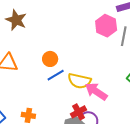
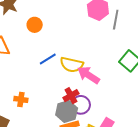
orange circle: (50, 59) -> (35, 25), moved

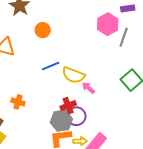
pink arrow: (88, 75) -> (88, 88), size x0.6

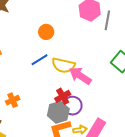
orange circle: (43, 30) -> (46, 32), moved
pink arrow: (88, 88) -> (80, 76), size x1.6
orange cross: (18, 102) -> (13, 100), turned -32

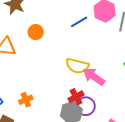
orange circle: (46, 32) -> (36, 32), moved
blue line: (40, 60) -> (79, 22), moved

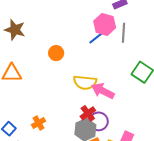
blue line: (79, 22) -> (97, 37), moved
orange circle: (36, 32) -> (56, 53), moved

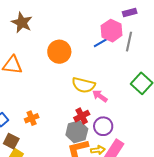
orange circle: (56, 53) -> (59, 52), size x1.5
pink arrow: (103, 91) -> (100, 96), size x0.7
purple circle: (99, 121) -> (103, 126), moved

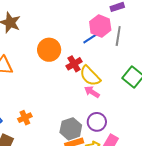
yellow semicircle: (83, 85) -> (90, 76), moved, turned 35
red cross: (82, 116) -> (74, 64), moved

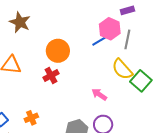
red cross: (74, 64) -> (51, 76), moved
yellow semicircle: (90, 76) -> (122, 69), moved

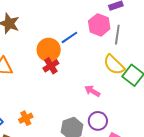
blue line: (100, 40) -> (69, 37), moved
red cross: (51, 76) -> (51, 66), moved

